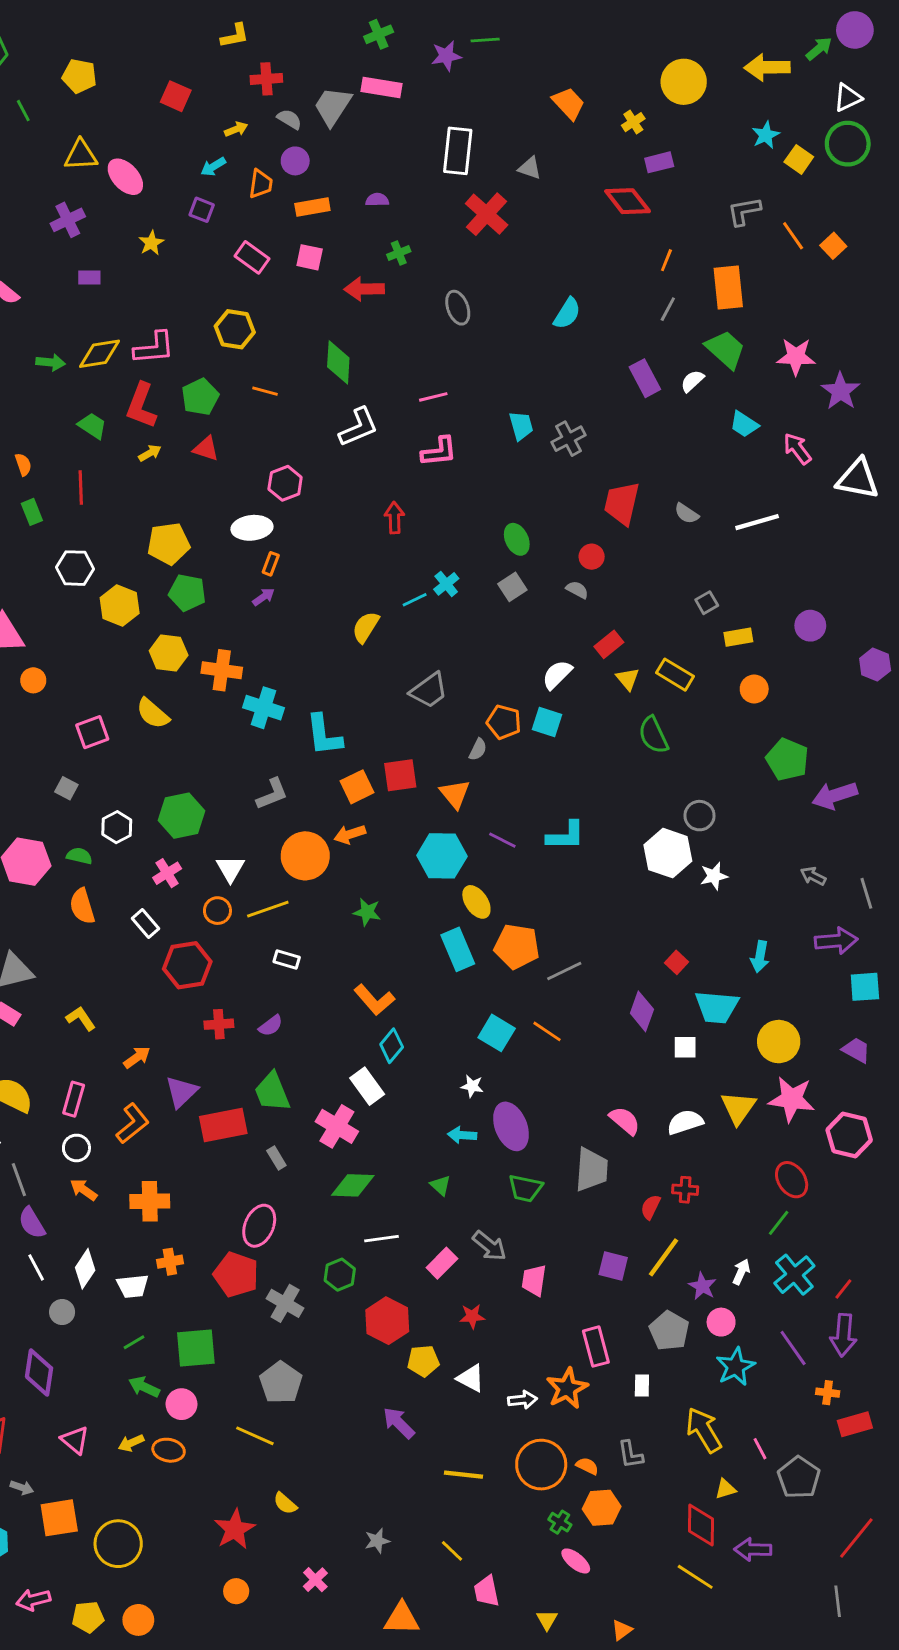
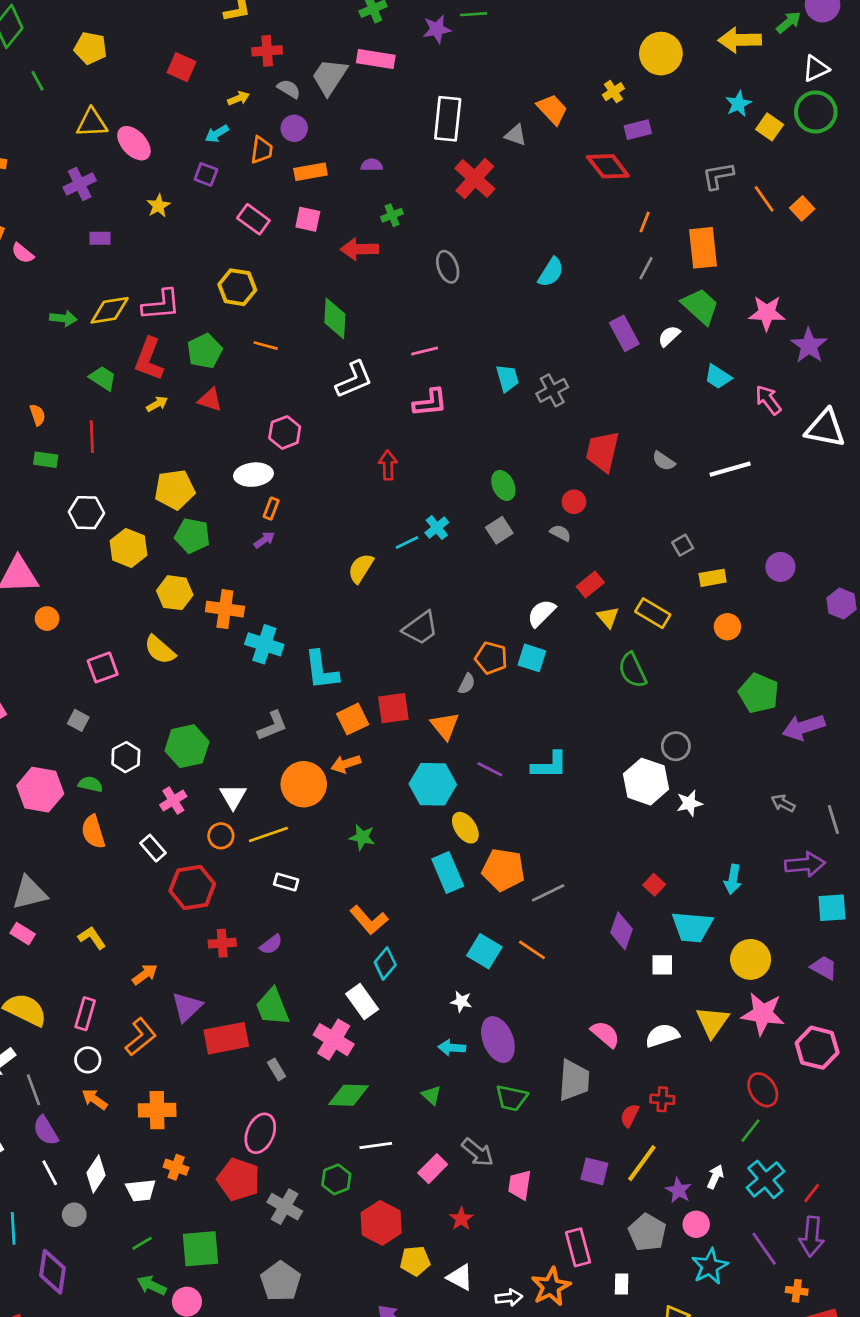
orange trapezoid: (569, 103) -> (552, 109), moved
green rectangle: (32, 512) -> (46, 460), turned -60
orange cross: (170, 1262) -> (176, 1167), turned 30
red star: (472, 1316) -> (461, 1219), turned -30

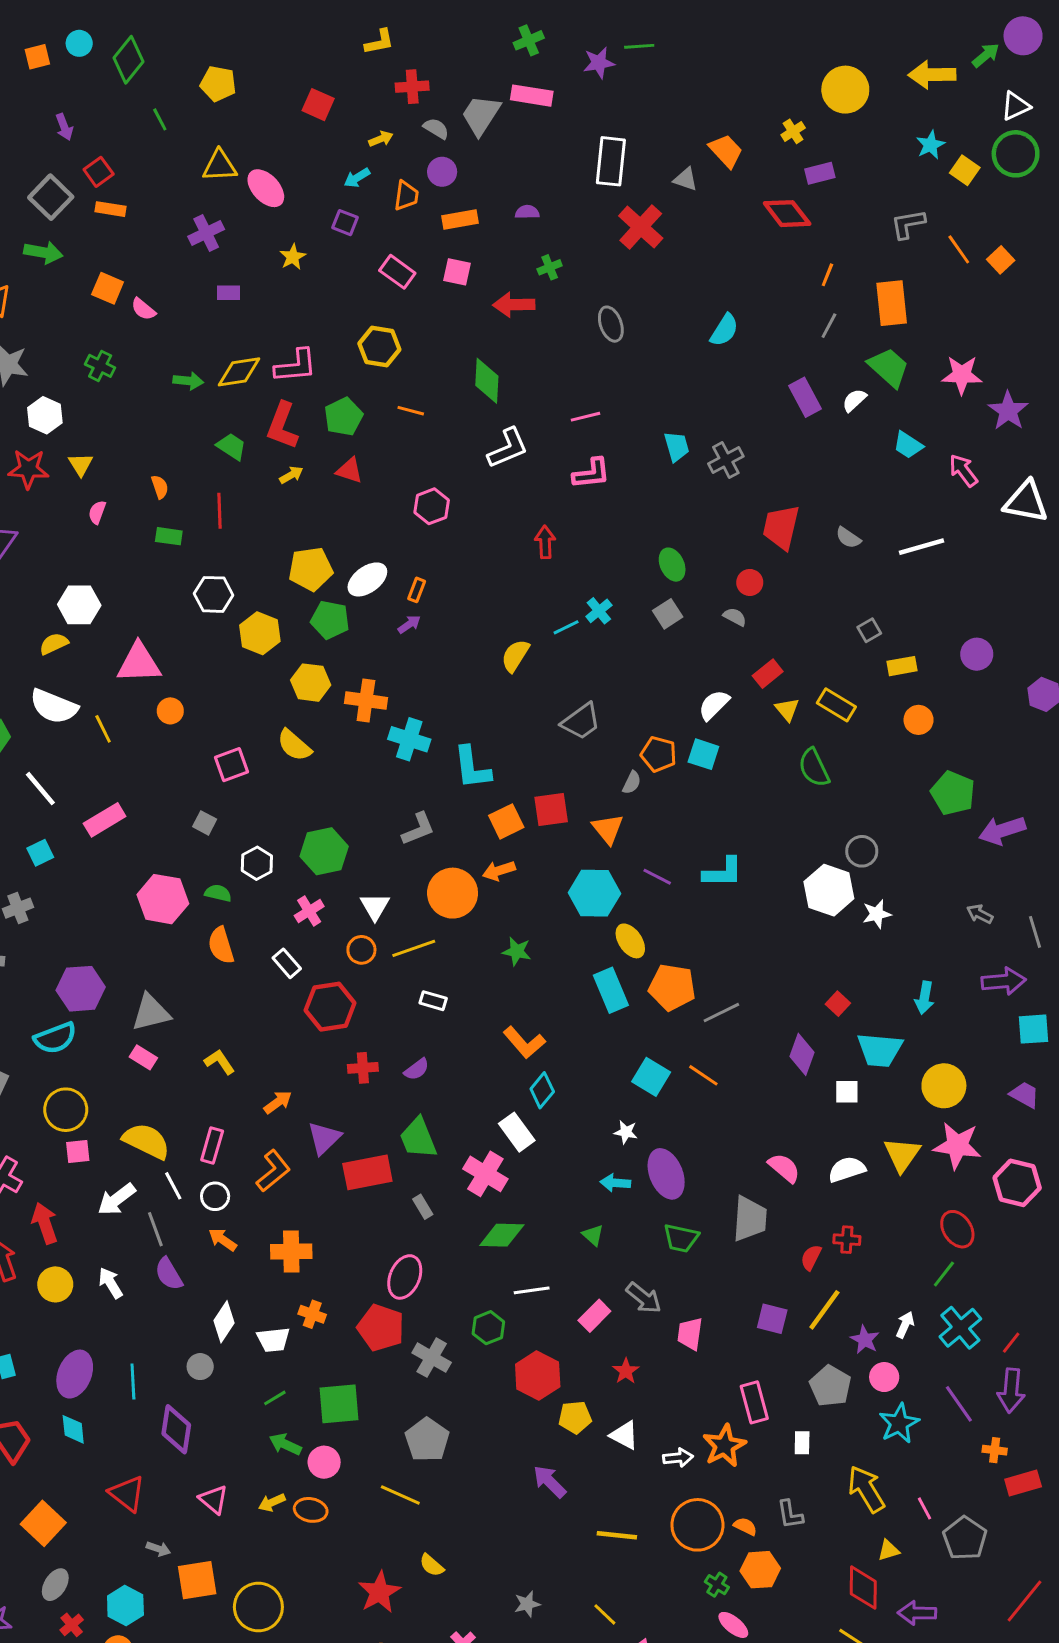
white ellipse: (253, 475) -> (367, 579), moved, turned -30
white line: (50, 1173) -> (173, 1186), moved

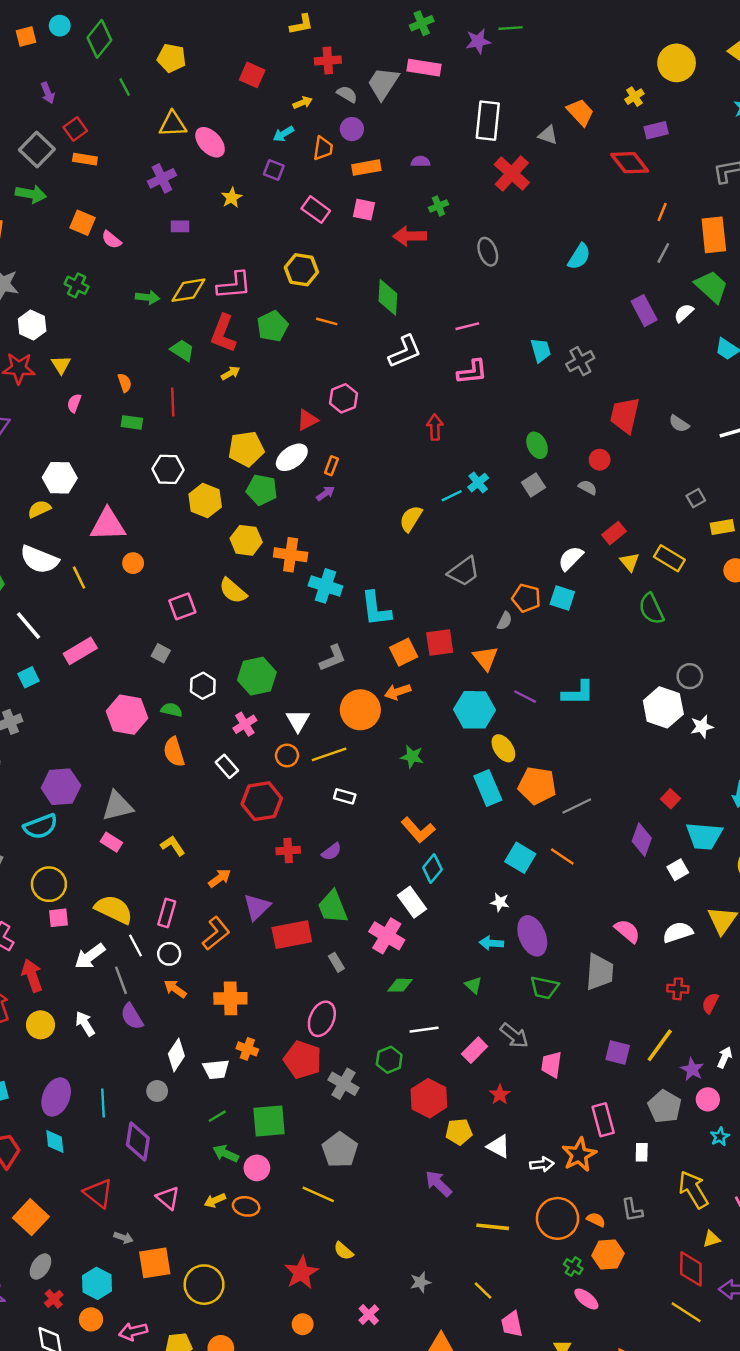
red triangle: (349, 470) -> (307, 420), moved, turned -45
white square: (847, 1092) -> (678, 870), turned -30
green diamond: (502, 1235) -> (400, 985), size x0.7
red semicircle: (811, 1258) -> (710, 1003), moved
cyan star: (899, 1423) -> (720, 1137), size x0.6

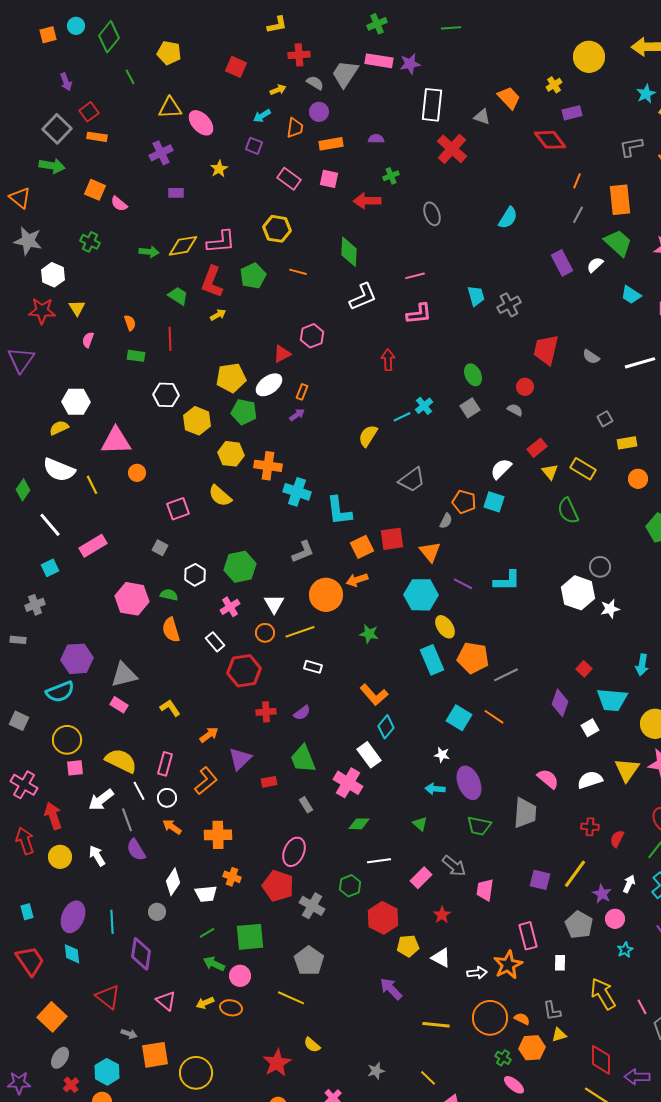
purple star: (478, 41) -> (410, 64), moved
red rectangle: (292, 935) -> (269, 782), size x0.5
yellow triangle: (711, 1239) -> (559, 1035), moved

